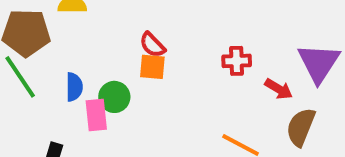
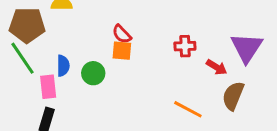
pink rectangle: (96, 115) -> (48, 87), moved

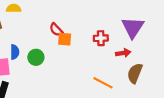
purple triangle: (247, 48) -> (133, 28), moved
orange square: (122, 51) -> (65, 39), moved
red arrow: (217, 67) -> (123, 53), turned -40

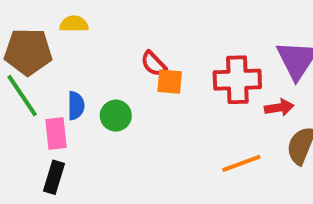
red cross: (101, 38) -> (237, 80), size x1.6
orange line: (103, 83) -> (241, 163), turned -48

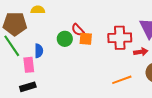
green circle: (116, 116) -> (65, 39), moved
black rectangle: (54, 177) -> (28, 87), turned 56

